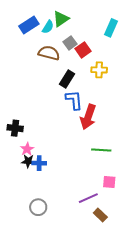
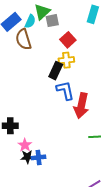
gray square: (70, 43) -> (52, 21), moved, turned 32
brown semicircle: (49, 53) -> (23, 39), moved, turned -115
yellow cross: (99, 70) -> (66, 60), moved

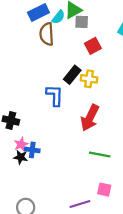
yellow cross: (66, 60) -> (89, 79), moved
blue L-shape: (65, 90) -> (55, 95), moved
blue cross: (39, 157) -> (32, 150), moved

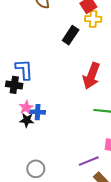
yellow cross: (89, 79) -> (93, 19), moved
blue L-shape: (55, 95) -> (24, 69), moved

